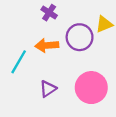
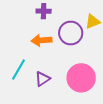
purple cross: (49, 13) -> (44, 11), turned -32
cyan line: (19, 62) -> (19, 70), moved

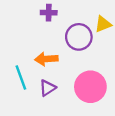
orange arrow: (41, 40) -> (46, 59), moved
cyan line: (19, 70) -> (21, 77), turned -50

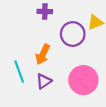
orange arrow: (46, 59) -> (43, 54), turned -60

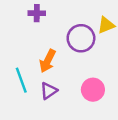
purple cross: (45, 12) -> (37, 13), moved
pink circle: (83, 80) -> (93, 90), size x0.7

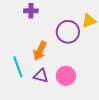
pink circle: (93, 90) -> (66, 76), moved
purple triangle: (49, 91) -> (41, 76), turned 49

